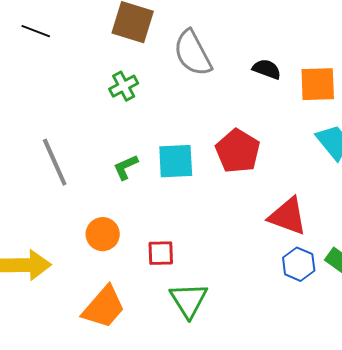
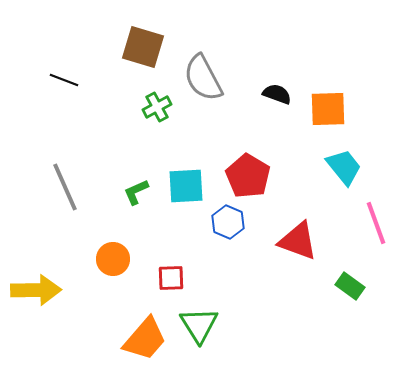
black line: (36, 31) -> (64, 80), moved
green cross: (124, 86) -> (157, 107), moved
blue hexagon: (299, 264) -> (228, 222), moved
orange trapezoid: (104, 307) -> (145, 339), moved

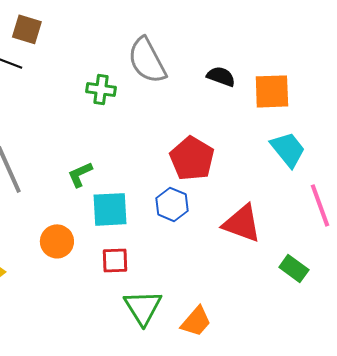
brown square: (143, 47) -> (27, 29), moved, size x0.7
green cross: (157, 107) -> (101, 89), turned 36
cyan square: (186, 186) -> (110, 209), moved
orange trapezoid: (145, 339) -> (196, 321), moved, size x0.7

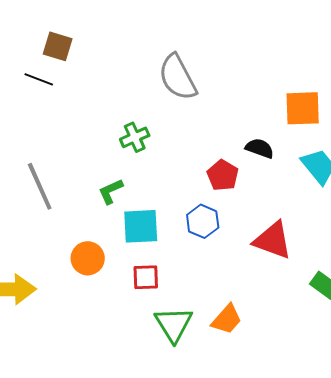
black semicircle: (221, 76) -> (260, 148), moved
green cross: (101, 89) -> (135, 137), moved, turned -32
red pentagon: (192, 158) -> (223, 175), size x0.7
orange trapezoid: (196, 321) -> (227, 319), moved

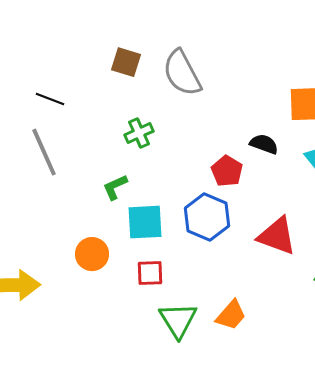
brown square: (58, 46) -> (126, 62), moved
black line: (39, 79) -> (50, 99), moved
gray line: (40, 186) -> (44, 152), moved
blue hexagon: (203, 221) -> (207, 217), size x1.4

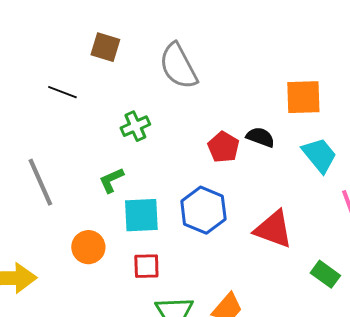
brown square: (126, 62) -> (105, 47), moved
black line: (50, 99) -> (62, 92), moved
gray line: (44, 152) -> (40, 182), moved
red pentagon: (227, 171) -> (223, 147), moved

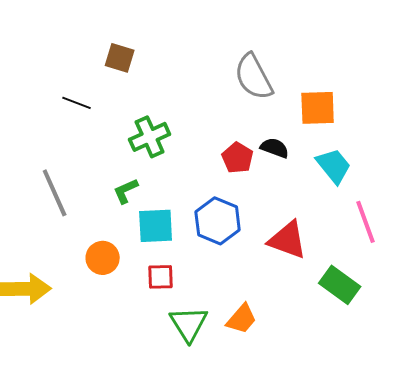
gray semicircle: (178, 66) -> (254, 77), moved
green cross: (135, 126) -> (150, 137), size x1.4
green rectangle: (325, 274) -> (340, 285), size x1.4

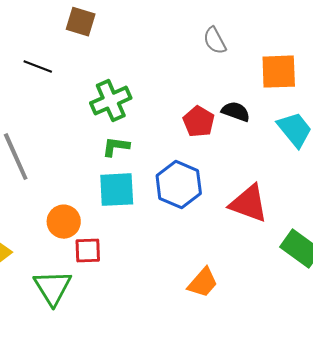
gray semicircle: (254, 77) -> (215, 41), size x0.6
green L-shape: (126, 191) -> (116, 147), moved, turned 32
red square: (161, 277) -> (88, 251), moved
green triangle: (189, 324) -> (53, 288), moved

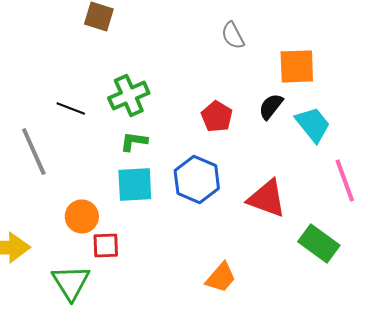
black line: (38, 67) -> (71, 108), moved
black semicircle: (236, 112) -> (271, 106), moved, turned -72

